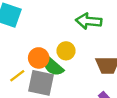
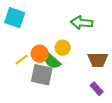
yellow line: (17, 76) -> (22, 60), moved

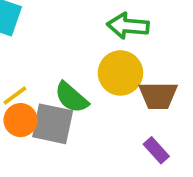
yellow circle: (63, 48) -> (120, 73), moved, size x1.5
orange circle: (40, 54) -> (21, 120), moved

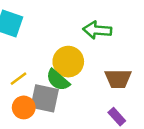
yellow circle: (120, 73) -> (68, 62), moved
orange circle: (21, 120) -> (24, 107), moved

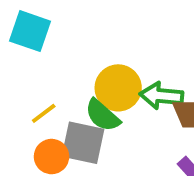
green arrow: (97, 30) -> (161, 96), moved

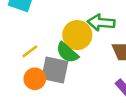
green arrow: (161, 96) -> (101, 23), moved

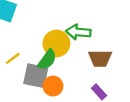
green semicircle: (67, 53) -> (47, 60), turned -95
orange circle: (35, 79) -> (53, 86), moved

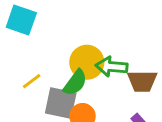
green arrow: (78, 32) -> (112, 67), moved

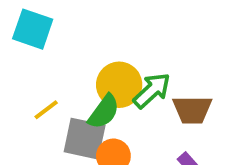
green arrow: (112, 67) -> (152, 91), turned 132

